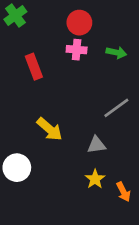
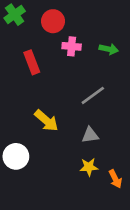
red circle: (79, 23) -> (53, 21), moved
gray line: (116, 108) -> (93, 95), moved
yellow star: (95, 179) -> (89, 167), turned 30

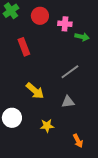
pink cross: (72, 46) -> (65, 24), moved
yellow star: (89, 167) -> (47, 126), moved
orange arrow: (115, 179) -> (78, 141), moved

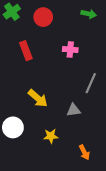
pink cross: (65, 24) -> (70, 50), moved
green arrow: (82, 37) -> (89, 14), moved
gray line: (70, 72) -> (91, 83), moved, turned -30

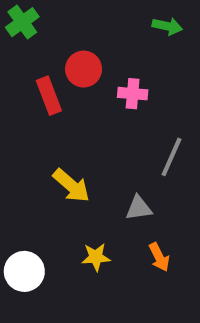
red circle: (43, 17) -> (84, 69), moved
white circle: (13, 127) -> (24, 271), moved
orange arrow: (84, 152) -> (159, 257), moved

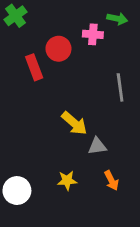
pink cross: (133, 94) -> (93, 34), moved
gray line: (171, 157) -> (120, 87), moved, turned -32
yellow arrow: (71, 186) -> (74, 123), moved

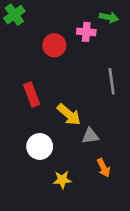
red rectangle: (34, 67) -> (32, 95), moved
yellow star: (67, 180) -> (62, 180), moved
white circle: (17, 191) -> (40, 146), moved

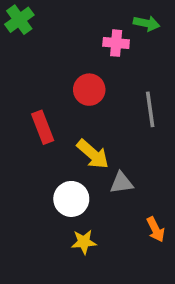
red circle: (54, 45) -> (89, 90), moved
white circle: (40, 146) -> (71, 199), moved
orange arrow: (104, 168) -> (156, 229), moved

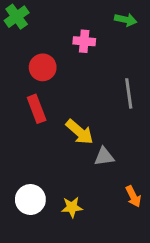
pink cross: (116, 43) -> (84, 41), moved
red circle: (89, 90) -> (43, 67), moved
white circle: (71, 199) -> (30, 200), moved

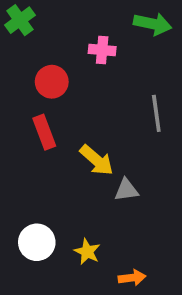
green arrow: (126, 20) -> (153, 24), size x1.4
orange arrow: (133, 196) -> (132, 278), moved, turned -70
yellow star: (72, 207) -> (87, 252), turned 30

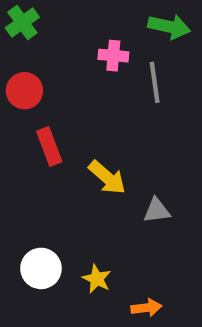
red circle: (52, 82) -> (24, 91), moved
gray line: (156, 113) -> (155, 82), moved
gray triangle: (126, 190) -> (157, 211), moved

